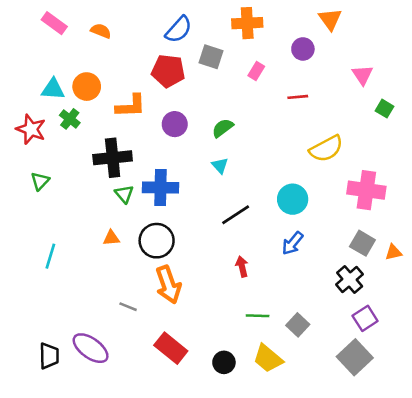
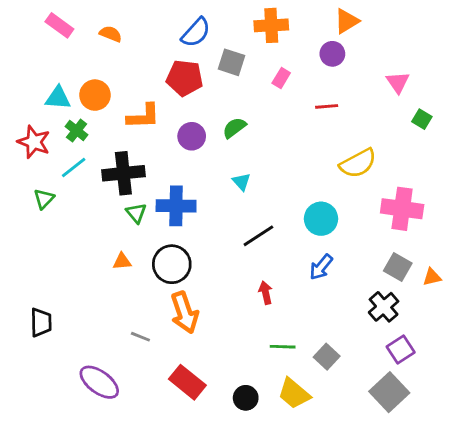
orange triangle: (330, 19) -> (347, 21), moved, turned 35
green semicircle: (223, 128) -> (234, 128), moved
cyan line: (50, 256) -> (74, 168), moved, turned 35
black trapezoid: (49, 356) -> (41, 322), moved

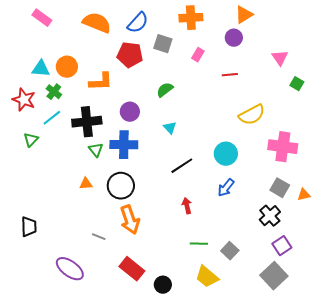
orange semicircle: (111, 34) -> (97, 23), moved, size x1.8
purple circle: (192, 136) -> (130, 112), moved
black circle: (246, 398) -> (163, 285), moved

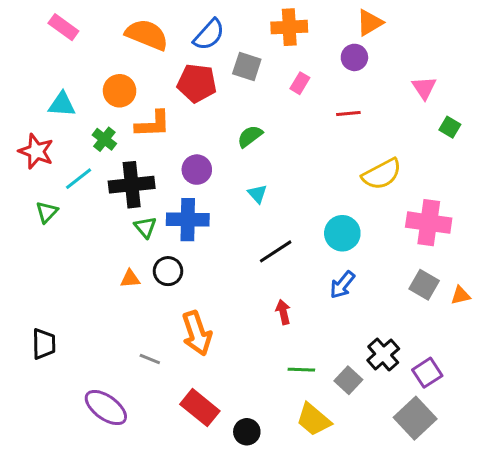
orange circle: (67, 67) -> (120, 91), moved
green cross: (54, 92) -> (104, 139), moved
black circle: (121, 186) -> (168, 271), moved, size x0.7
black cross: (270, 216) -> (383, 354), moved

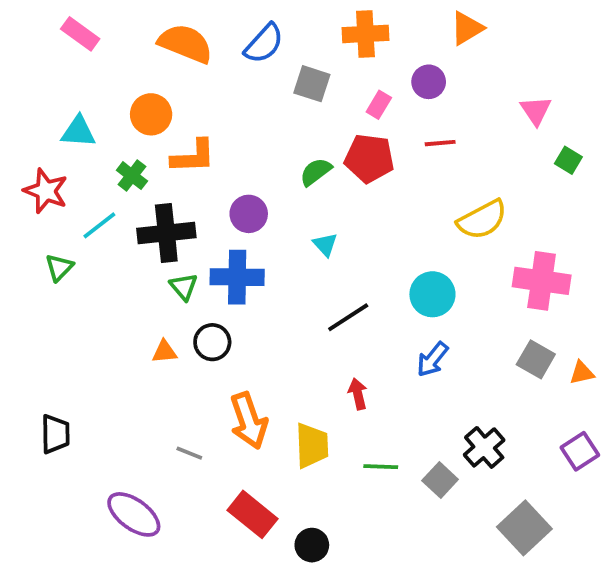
purple circle: (354, 57) -> (429, 82), moved
red pentagon: (197, 83) -> (369, 158), moved
purple square: (427, 373) -> (580, 451), moved
yellow trapezoid: (314, 420) -> (312, 446), moved, turned -132

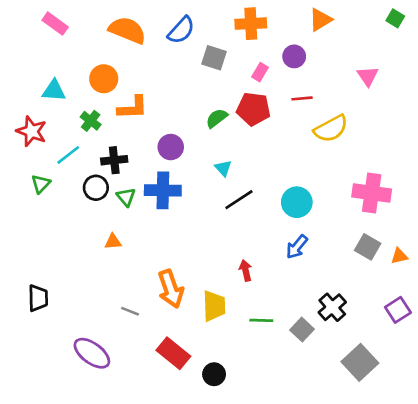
green square: (568, 160) -> (395, 18), moved
yellow semicircle: (482, 220) -> (331, 129), moved
black cross: (166, 233) -> (114, 160), size x0.7
black line: (348, 317) -> (239, 200), moved
black circle: (212, 342) -> (96, 188), moved

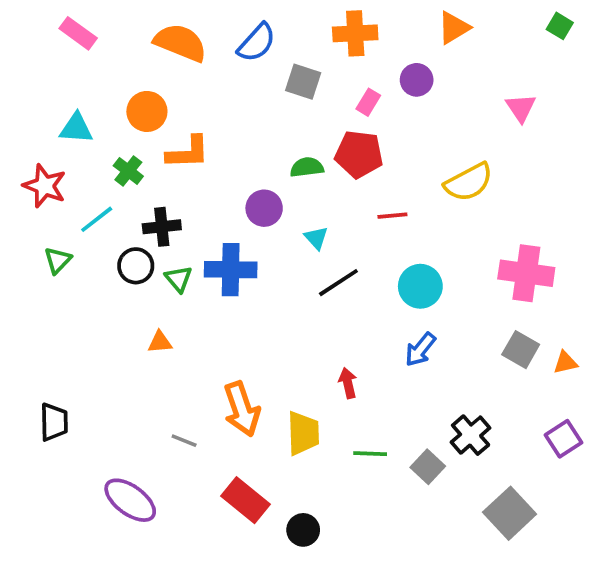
red line: (302, 98) -> (392, 216), moved
green semicircle: (217, 118) -> (307, 167), turned 30
purple circle: (171, 147) -> (264, 208), moved

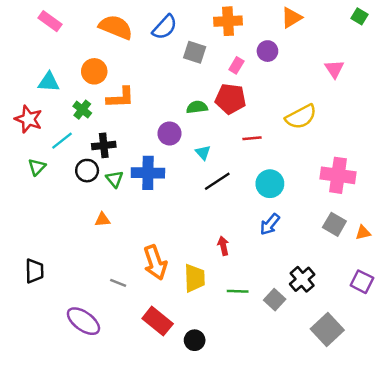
purple square: (564, 439) -> (362, 282), turned -30

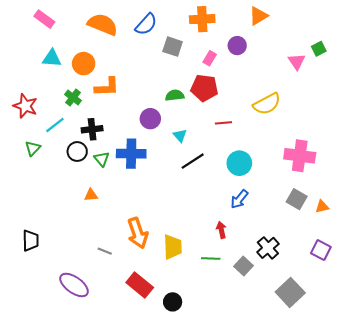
green square: (359, 16) -> (319, 49), moved, turned 32
cyan triangle: (49, 82) -> (52, 58), moved
red arrow: (223, 246) -> (221, 230), moved

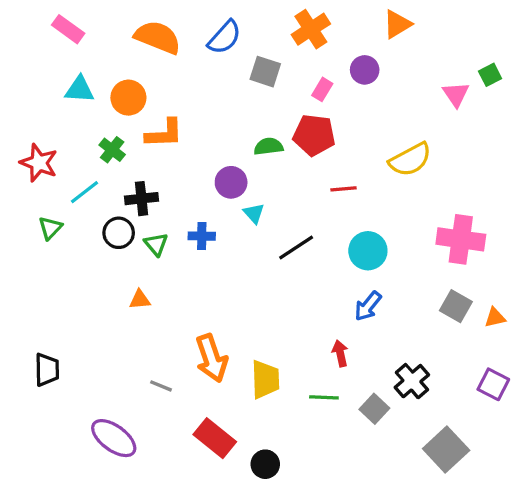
orange cross: (202, 19) -> (311, 29), turned -30
cyan triangle: (180, 136) -> (254, 213), moved
blue cross: (131, 154) -> (202, 236), size x0.6

